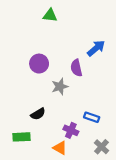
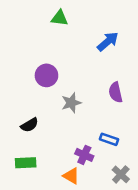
blue arrow: (96, 48) -> (108, 42), moved
purple semicircle: (76, 68) -> (116, 92), moved
black semicircle: (38, 114) -> (30, 125), moved

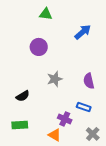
purple circle: (46, 75) -> (39, 47), moved
purple semicircle: (116, 92) -> (89, 81), moved

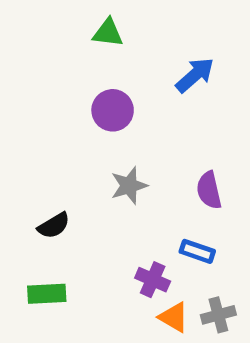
purple circle: (39, 47) -> (113, 110), moved
gray cross: (93, 134) -> (218, 315), turned 32
orange triangle: (55, 135) -> (174, 317), moved

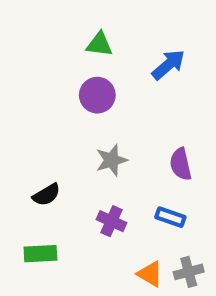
green triangle: (108, 33) -> (99, 44), moved
purple cross: (153, 280) -> (111, 221), moved

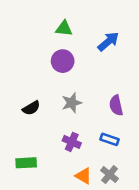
black semicircle: (46, 195) -> (31, 108), moved
gray cross: (189, 272) -> (110, 175), moved, turned -36
orange triangle: (150, 274) -> (83, 176), moved

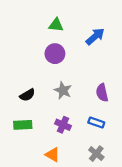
gray star: (72, 103) -> (63, 90), turned -30
green rectangle: (26, 163) -> (23, 125), moved
orange triangle: (83, 176) -> (53, 155), moved

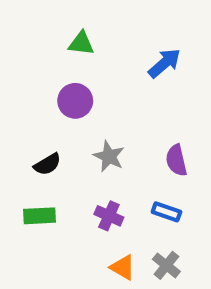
green triangle: (56, 25) -> (81, 43), moved
purple circle: (55, 54) -> (75, 101), moved
orange triangle: (53, 155) -> (123, 267), moved

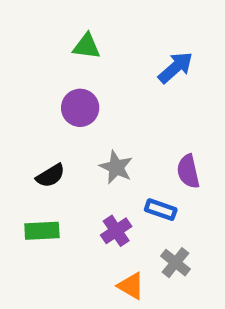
blue rectangle: (166, 212) -> (161, 210), moved
purple cross: (109, 216) -> (116, 231), turned 32
gray cross: (166, 265) -> (176, 263), moved

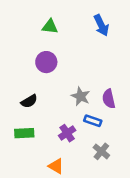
blue arrow: (176, 68) -> (101, 25), moved, turned 105
gray star: (116, 167) -> (81, 96), moved
orange triangle: (131, 286) -> (56, 166), moved

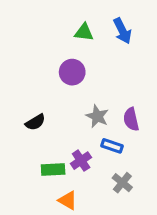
green triangle: (50, 27) -> (84, 32), moved
purple circle: (46, 62) -> (72, 72), moved
green rectangle: (24, 133) -> (53, 169), moved

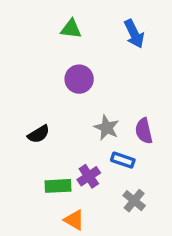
green triangle: (84, 32) -> (71, 29), moved

